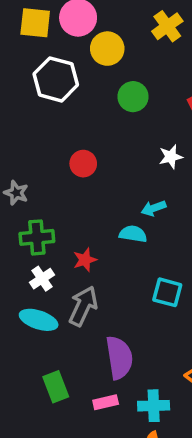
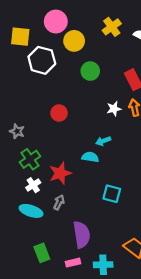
yellow square: (35, 23) -> (20, 37), moved
green cross: (37, 237) -> (30, 159), turned -30
red star: (85, 260) -> (60, 173), size x1.5
gray arrow: (83, 306) -> (59, 202), size x0.6

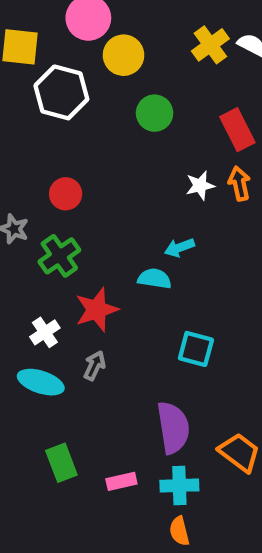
yellow cross: (112, 27) -> (210, 45), moved
red circle: (59, 113) -> (66, 194), moved
green cross: (30, 159) -> (59, 256), moved
purple semicircle: (82, 235) -> (173, 428), moved

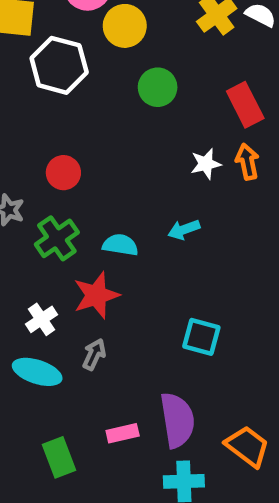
cyan semicircle: (155, 279) -> (120, 245), moved
pink rectangle: (121, 481) -> (123, 433), moved

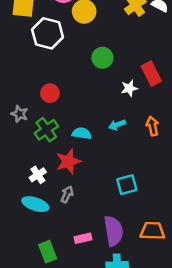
green circle: (158, 87) -> (102, 58), moved
red rectangle: (245, 105) -> (151, 74), moved
orange arrow: (247, 162) -> (152, 126), moved
cyan square: (201, 337) -> (127, 185), turned -30
orange trapezoid: (247, 446) -> (152, 231), moved, turned -35

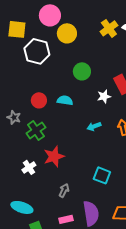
cyan semicircle: (82, 133) -> (65, 100), moved
cyan square: (127, 185) -> (102, 175), turned 36
gray arrow: (67, 194) -> (64, 190), moved
cyan ellipse: (35, 204) -> (22, 207), moved

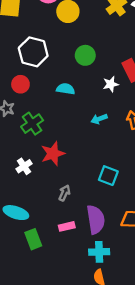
white hexagon: (37, 51) -> (33, 52), moved
red circle: (39, 100) -> (20, 84), moved

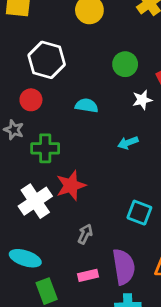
green circle: (85, 55) -> (125, 64), moved
green cross: (32, 124) -> (45, 148), turned 35
white cross: (24, 166) -> (35, 201), size x1.6

